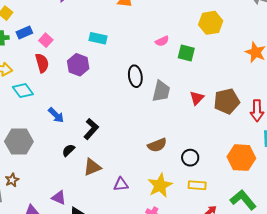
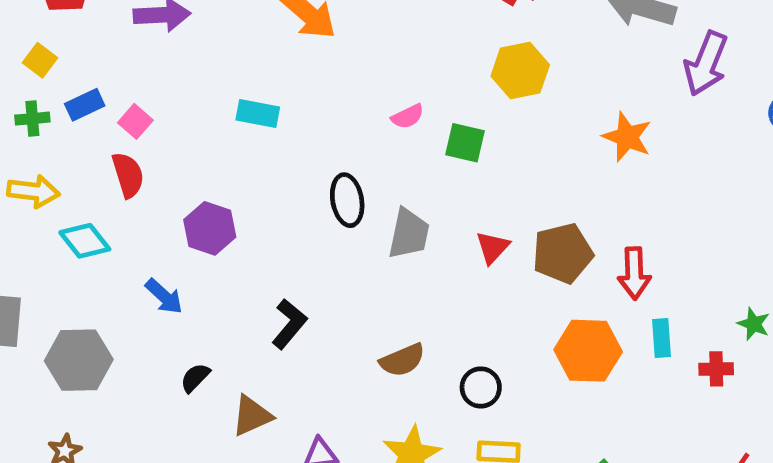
purple hexagon: (78, 65) -> (210, 228), moved
black L-shape: (91, 129) -> (289, 324), moved
orange hexagon: (241, 158) -> (588, 351), moved

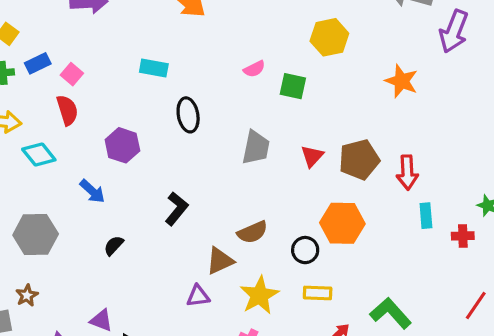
black ellipse: (347, 200) -> (188, 115), moved
orange hexagon: (588, 351) -> (342, 223), moved
brown triangle: (252, 416) -> (220, 261), moved

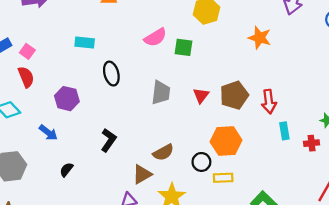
pink semicircle: (254, 69) -> (155, 37), size x1.5
yellow rectangle: (318, 293) -> (223, 178), moved

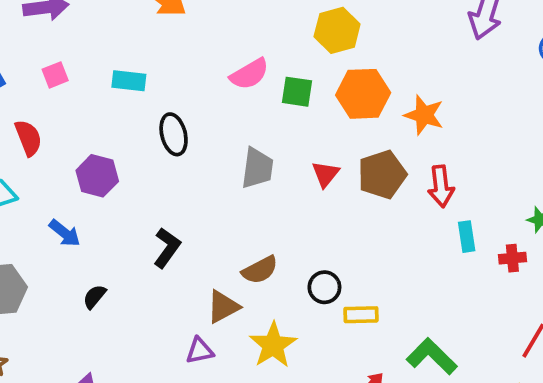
orange star: (260, 38) -> (424, 115), moved
pink square: (27, 51) -> (55, 75), moved, turned 32
orange hexagon: (226, 141) -> (363, 94), moved

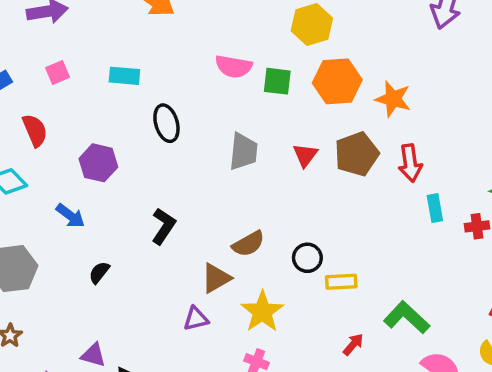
pink semicircle: (249, 74) -> (234, 66), turned 42

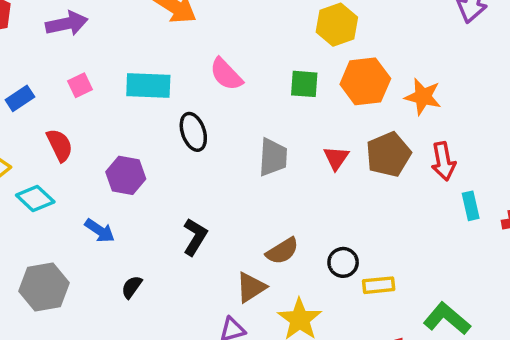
pink semicircle: (234, 66) -> (226, 74), moved, turned 39
cyan rectangle: (124, 76) -> (148, 86), size x1.4

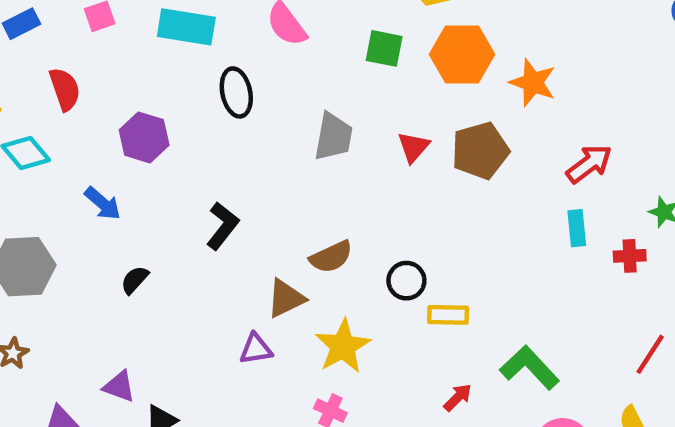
red arrow: (443, 161) -> (589, 164), moved, turned -123

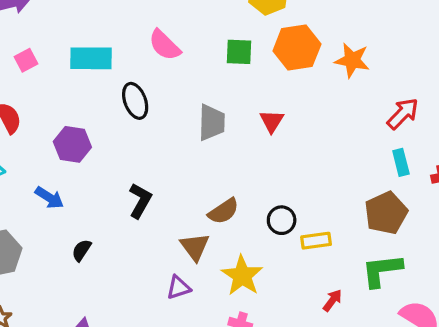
brown pentagon: (480, 151) -> (386, 213), moved
brown triangle: (286, 298) -> (195, 247), turned -32
green L-shape: (530, 368) -> (382, 270), turned -45

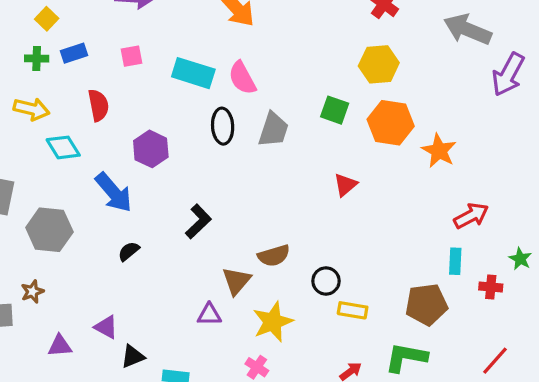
pink semicircle: (165, 45) -> (242, 78), moved
gray trapezoid: (212, 122) -> (273, 130), moved
blue arrow: (49, 198) -> (114, 192), size x1.5

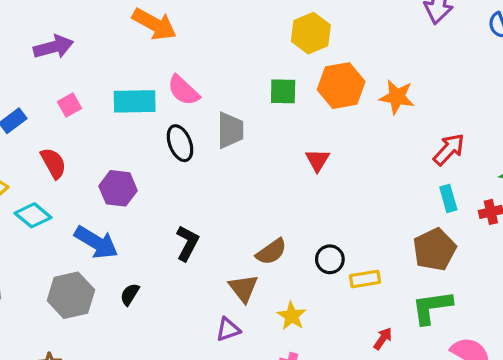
gray hexagon: (49, 230) -> (71, 295), moved
yellow star: (273, 322) -> (292, 316), size x0.7

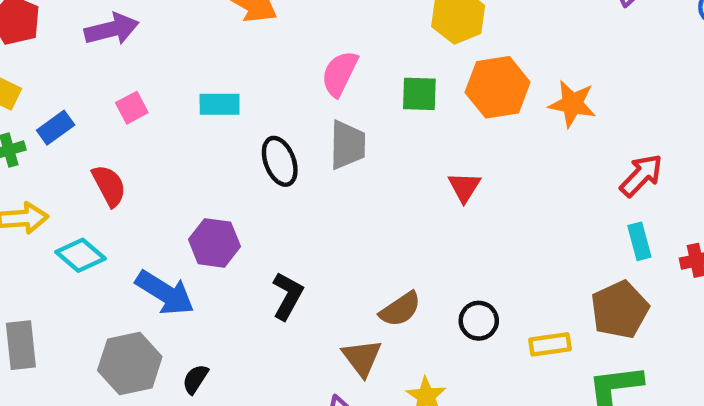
pink semicircle: (183, 90) -> (340, 74), moved, turned 72
cyan rectangle: (135, 101) -> (220, 104), size x0.7
purple hexagon: (118, 188) -> (214, 243), moved
yellow rectangle: (365, 279) -> (550, 344), moved
black semicircle: (130, 294) -> (195, 379), moved

